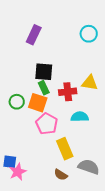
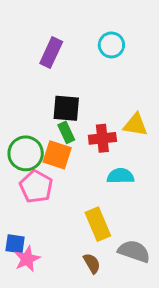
cyan circle: (89, 34) -> (111, 45), moved
green circle: (17, 102) -> (26, 153), size x1.5
pink pentagon: (47, 124) -> (36, 187), moved
brown semicircle: (61, 175) -> (92, 263), turned -152

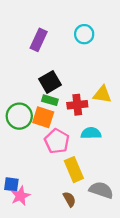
black square: (66, 108) -> (50, 82), turned -35
green rectangle: (66, 132) -> (50, 100), turned -49
pink pentagon: (36, 187) -> (57, 141), moved

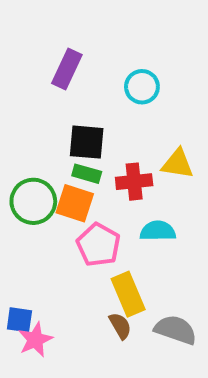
cyan circle: (84, 34) -> (142, 87), moved
black square: (50, 82) -> (87, 142), turned 35
brown semicircle: (69, 199) -> (120, 326), moved

